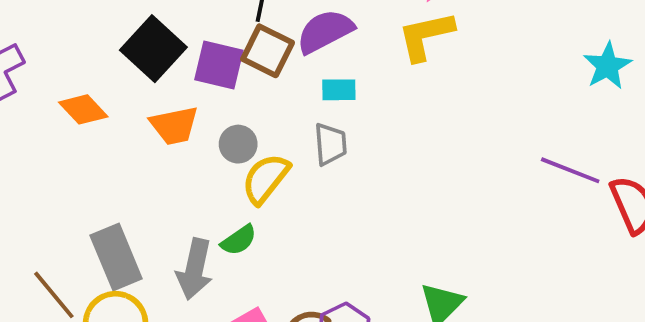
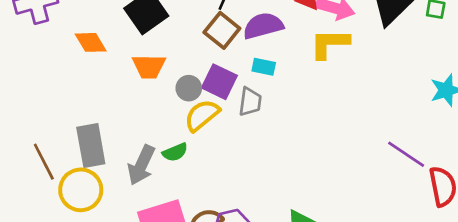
purple square: (219, 65) -> (219, 82), moved

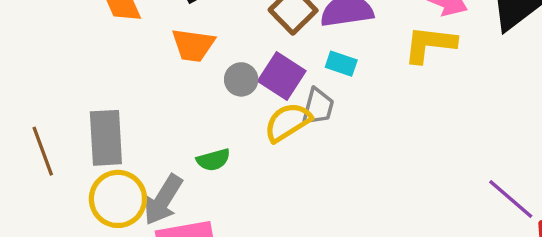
yellow semicircle: (202, 115) -> (288, 122), moved
gray arrow: (141, 165) -> (163, 200), moved
yellow circle: (81, 190) -> (118, 199), moved

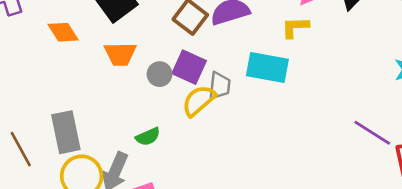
yellow L-shape: (430, 44) -> (295, 27), size x0.7
cyan rectangle: (341, 64) -> (267, 68), moved, size x1.8

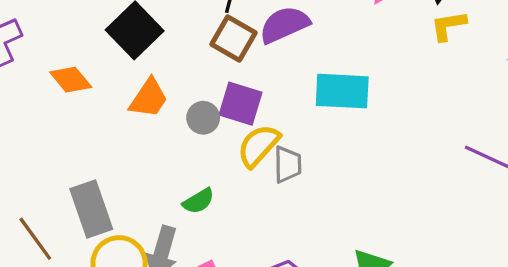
yellow L-shape: (295, 27) -> (448, 26), moved
orange trapezoid: (120, 54) -> (149, 98), turned -48
gray trapezoid: (220, 86) -> (288, 164), moved

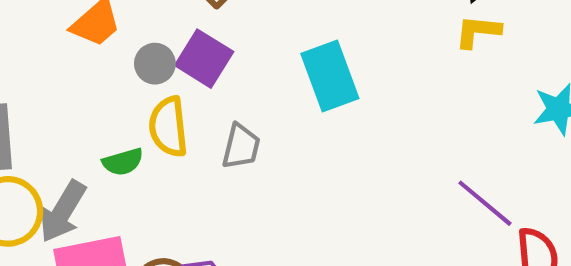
cyan rectangle: (342, 91) -> (330, 76), turned 52
yellow semicircle: (258, 146) -> (168, 127), moved, turned -63

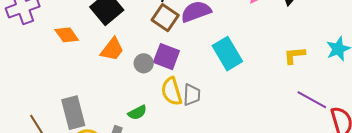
yellow L-shape: (478, 32) -> (294, 55), moved
yellow semicircle: (168, 127) -> (172, 91), moved

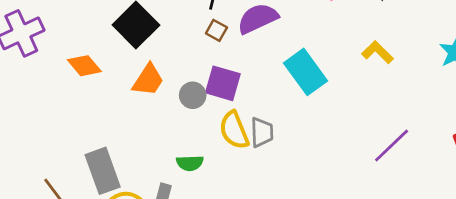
brown square: (165, 18) -> (216, 30), size x0.6
yellow L-shape: (294, 55) -> (378, 52), moved, turned 55
purple line: (312, 100) -> (392, 146), moved, turned -68
green semicircle: (137, 113) -> (190, 163), turned 30

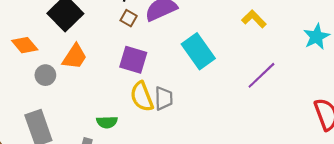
yellow L-shape: (378, 52) -> (254, 19), moved
gray circle: (193, 95) -> (45, 75), moved
purple line: (392, 146) -> (261, 75), moved

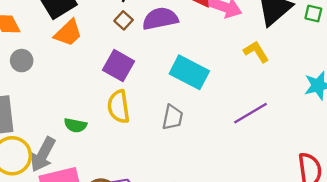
cyan rectangle: (198, 51) -> (189, 72), turned -40
orange trapezoid: (75, 57) -> (68, 33), moved
gray trapezoid: (164, 98) -> (173, 117), moved

